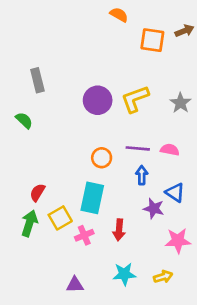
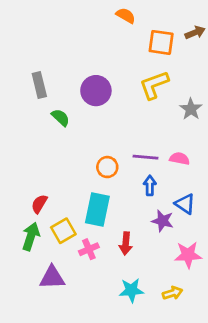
yellow L-shape: (135, 99) -> (154, 85), moved
purple circle: (98, 100) -> (96, 91), moved
green semicircle: (24, 120) -> (61, 117), moved
purple triangle: (75, 285) -> (52, 277), moved, size x1.4

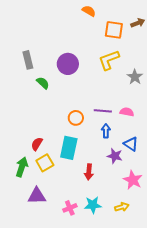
red semicircle: (39, 204) -> (37, 144), moved
pink cross: (89, 249) -> (70, 208), moved
pink star: (188, 255) -> (133, 180), turned 30

